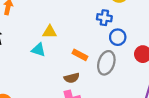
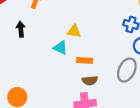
orange rectangle: (80, 55) -> (85, 60), moved, turned -32

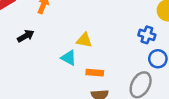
black arrow: (21, 29) -> (26, 36), turned 64

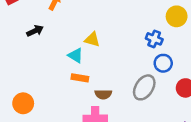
orange rectangle: (95, 73) -> (80, 78), moved

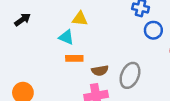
gray ellipse: (144, 87) -> (130, 75), moved

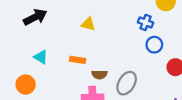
black arrow: (23, 20) -> (35, 17), size x1.5
cyan triangle: (66, 37) -> (41, 57), moved

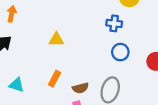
blue circle: (154, 45) -> (120, 52), moved
orange rectangle: (78, 60) -> (55, 79), turned -56

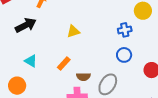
blue cross: (114, 23) -> (125, 30), turned -32
yellow triangle: (56, 40) -> (73, 31), turned -32

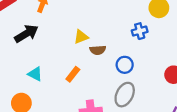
blue circle: (124, 55) -> (125, 65), moved
brown semicircle: (83, 77) -> (98, 50), moved

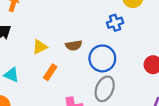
yellow triangle: (81, 37) -> (40, 47), moved
blue circle: (125, 65) -> (102, 58), size x1.5

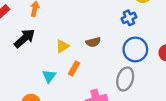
blue circle: (102, 58) -> (135, 49), moved
cyan triangle: (12, 75) -> (49, 76), moved, turned 48

